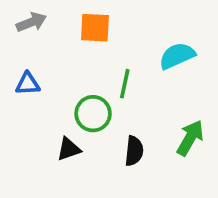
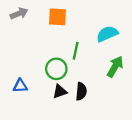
blue triangle: (28, 84) -> (20, 86), moved
green arrow: (190, 138) -> (115, 67), moved
black triangle: (69, 149) -> (60, 91), moved

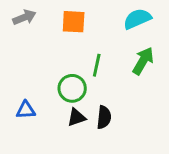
cyan semicircle: (107, 34) -> (137, 19), moved
green arrow: (115, 67) -> (143, 61), moved

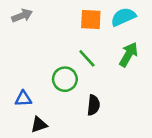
orange square: (74, 22) -> (91, 19), moved
green line: (97, 65) -> (87, 58), turned -54
black triangle: (76, 117) -> (39, 125), moved

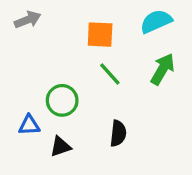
orange square: (91, 19) -> (100, 35), moved
green circle: (65, 79) -> (62, 100), moved
black triangle: (39, 125) -> (60, 147), moved

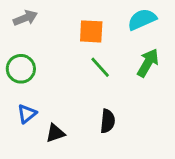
green circle: (62, 100) -> (21, 69), moved
blue triangle: (29, 125) -> (27, 114), turned -36

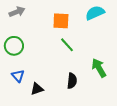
green arrow: (148, 63) -> (99, 68), moved, turned -60
blue triangle: (27, 114) -> (18, 76), turned -32

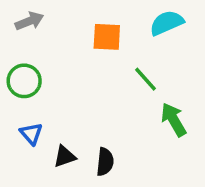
green line: (67, 45) -> (145, 79), moved
black semicircle: (72, 81) -> (105, 162), moved

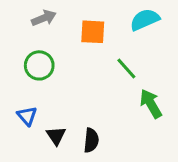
gray arrow: (29, 21) -> (44, 18), moved
green circle: (24, 81) -> (39, 65), moved
black triangle: (65, 157) -> (56, 136), turned -45

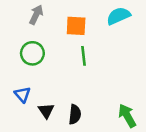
gray arrow: (44, 18) -> (36, 15), turned -42
green line: (126, 69) -> (84, 56), moved, turned 36
green arrow: (151, 104) -> (127, 116), moved

